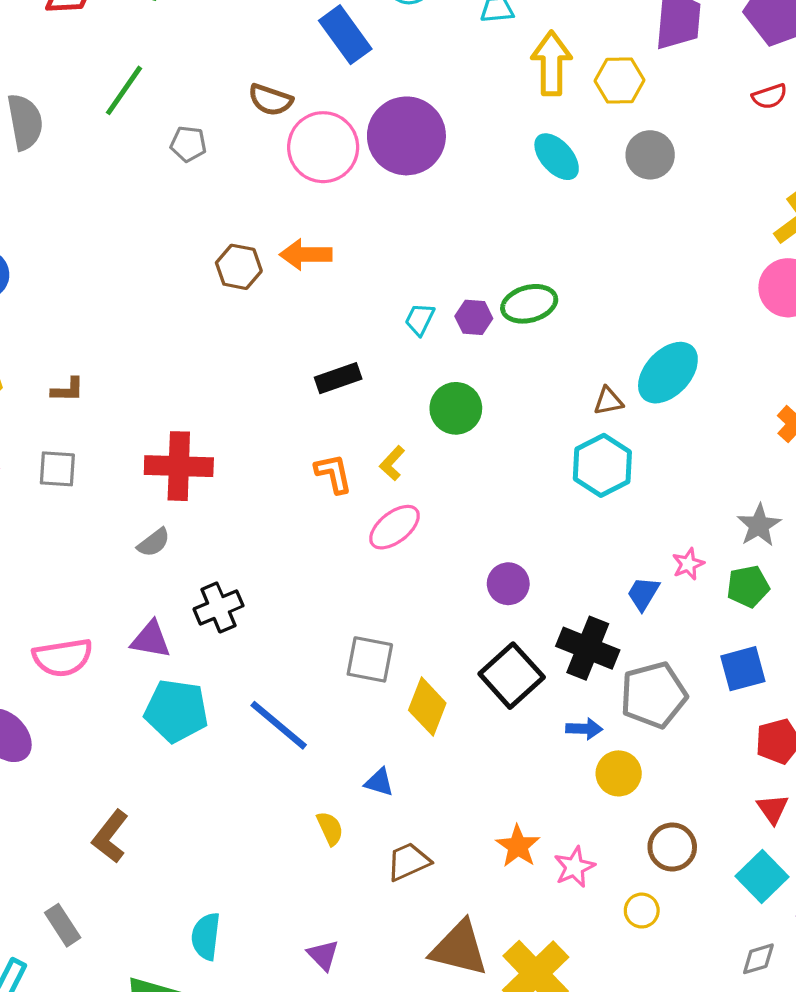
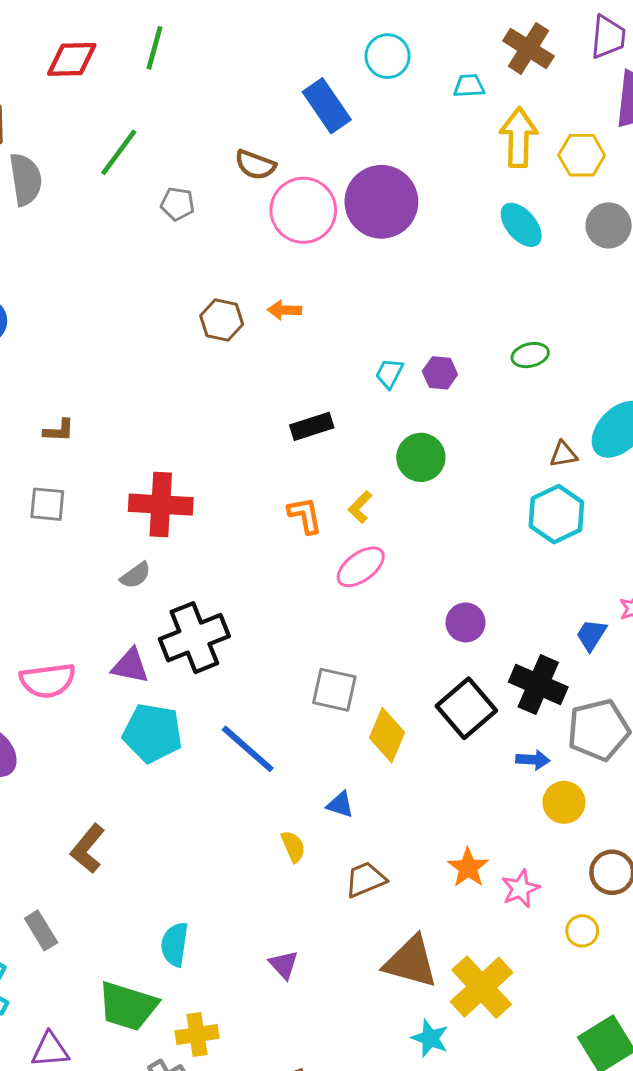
orange arrow: (306, 255) -> (284, 310), size x0.7
green ellipse: (529, 304) -> (530, 355), moved, size x0.7
black cross: (218, 607) -> (194, 638), size x1.5

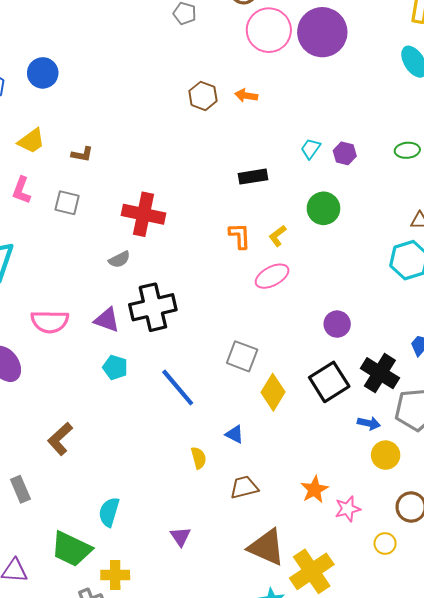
cyan pentagon: (152, 733) -> (115, 367), size x0.6

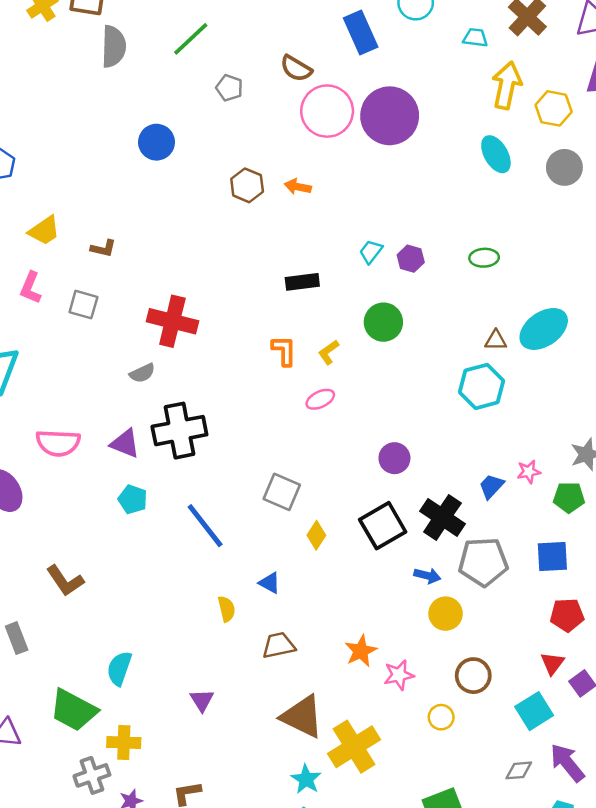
blue circle: (43, 73) -> (157, 142), moved
pink ellipse: (272, 276) -> (320, 399), size x0.7
yellow diamond: (273, 392) -> (316, 535), size x0.7
brown L-shape: (60, 439) -> (65, 581), turned -84

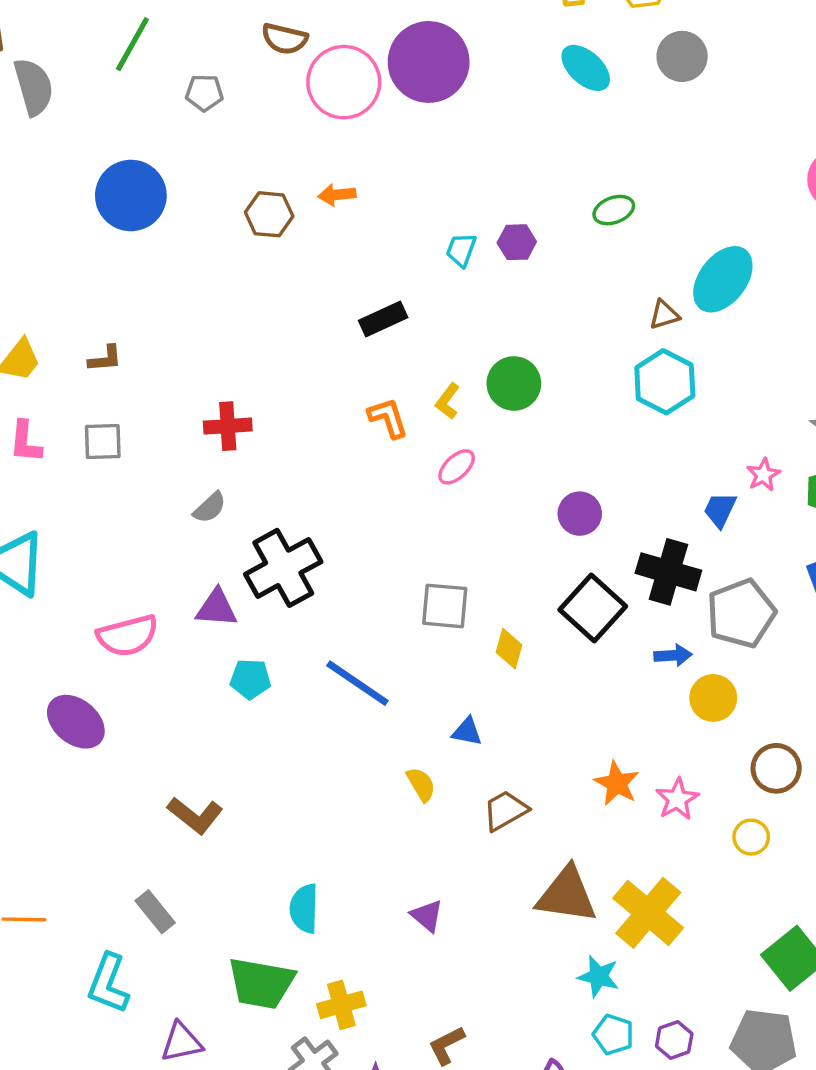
blue circle: (157, 142) -> (131, 195), size x1.4
red cross: (172, 321) -> (228, 426), size x0.7
green circle: (383, 322) -> (514, 383), moved

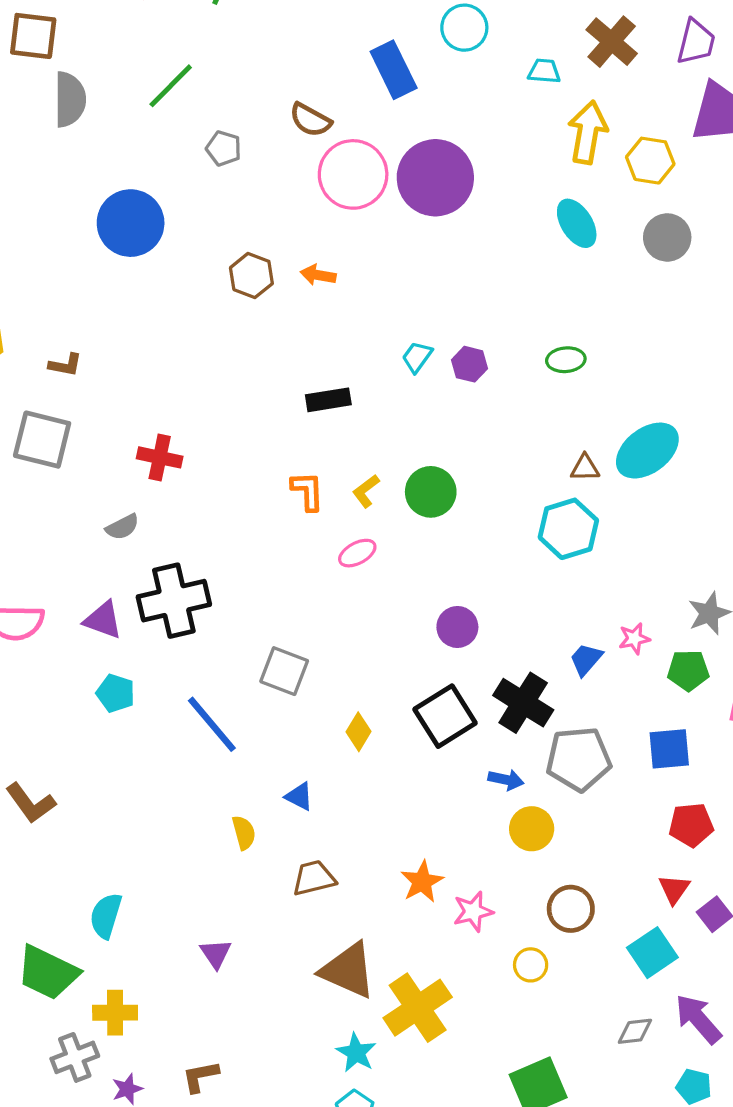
gray square: (103, 442) -> (42, 440), size x1.5
gray square: (445, 606) -> (284, 671), moved

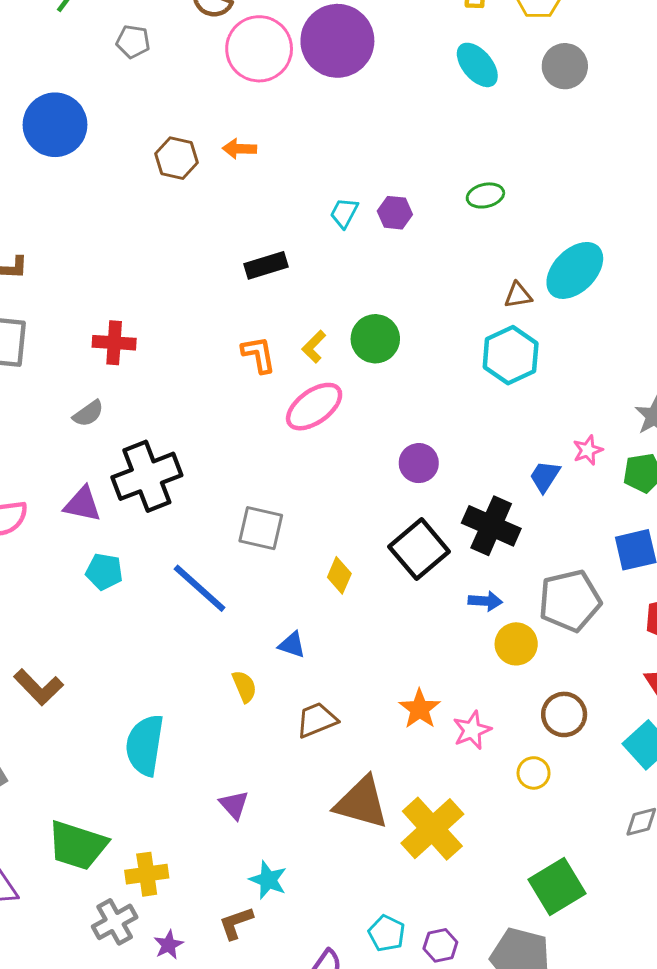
pink ellipse: (357, 553) -> (314, 407), size x1.6
gray pentagon: (579, 759) -> (570, 601), moved
cyan semicircle: (106, 916) -> (145, 745), moved, size x1.4
cyan star: (356, 1053) -> (268, 880), moved

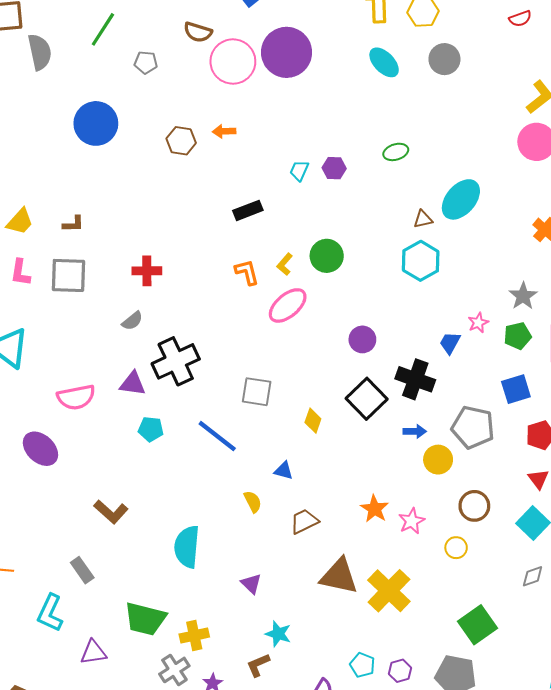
gray pentagon: (570, 601) -> (473, 427), turned 30

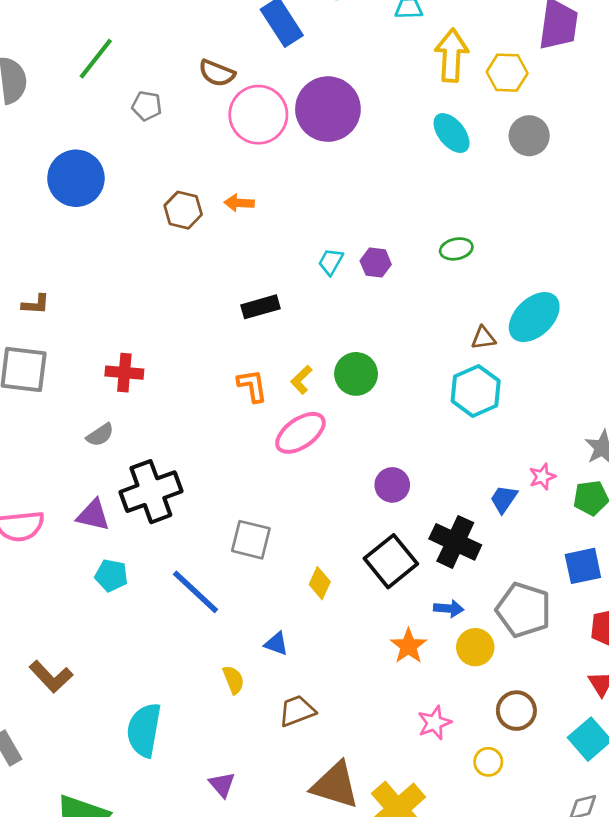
orange star: (375, 509) -> (408, 646), moved

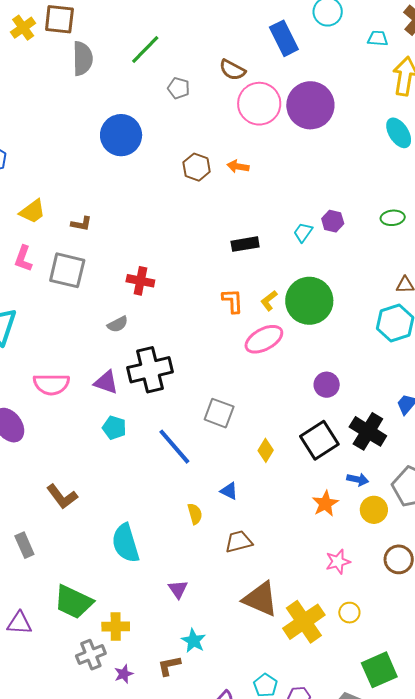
cyan trapezoid: (331, 262) -> (303, 232), moved
green circle: (356, 374) -> (309, 301), size x1.5
cyan semicircle: (144, 730) -> (126, 543), turned -33
yellow circle: (488, 762) -> (349, 613), moved

